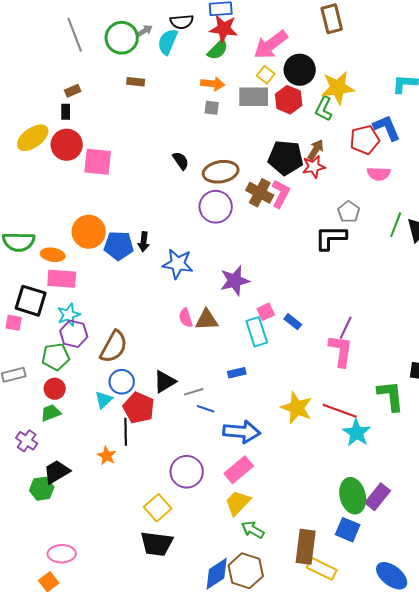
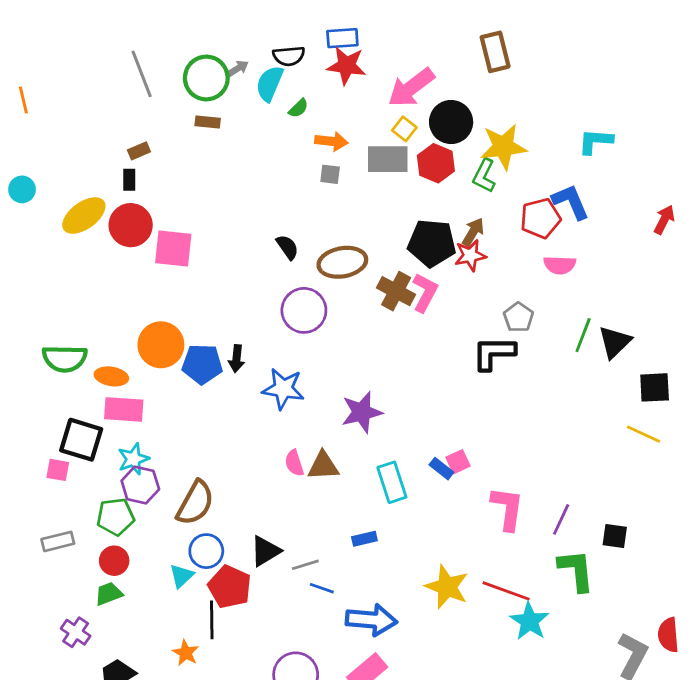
green semicircle: (218, 50) -> (298, 108), moved, size x0.7
brown rectangle: (136, 82) -> (208, 122), moved
purple circle: (216, 207) -> (304, 310), moved
pink square: (266, 312) -> (458, 462), moved
purple line: (346, 328) -> (561, 519), moved

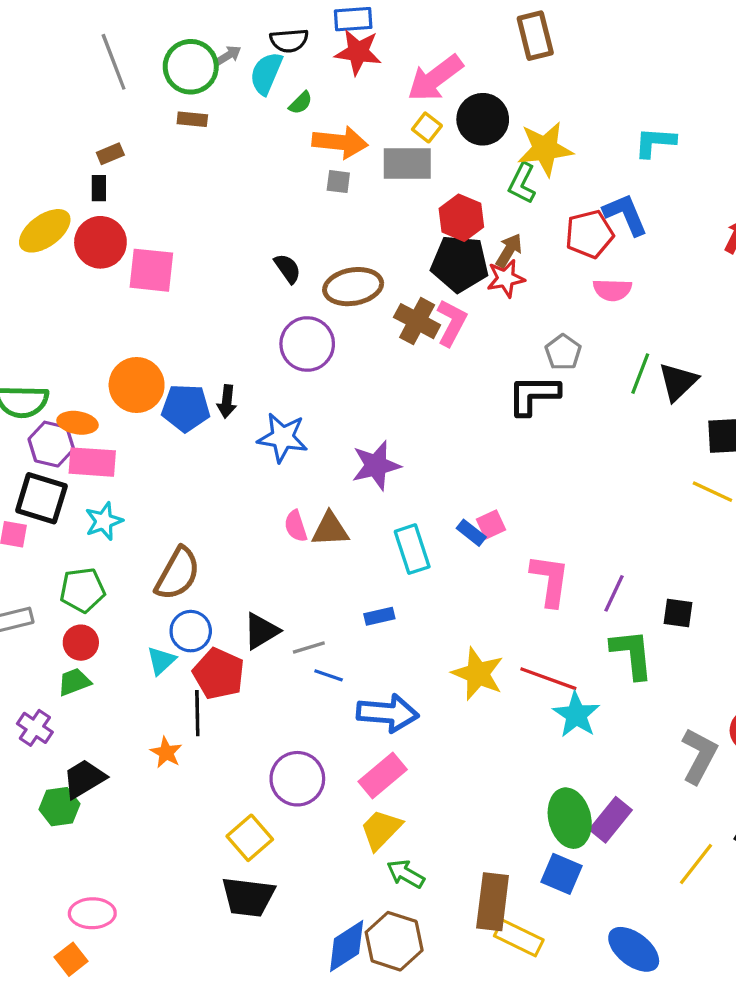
orange arrow: (331, 141) -> (340, 142), size x1.4
red hexagon: (436, 163) -> (461, 218), moved
purple hexagon: (140, 485) -> (51, 444), moved

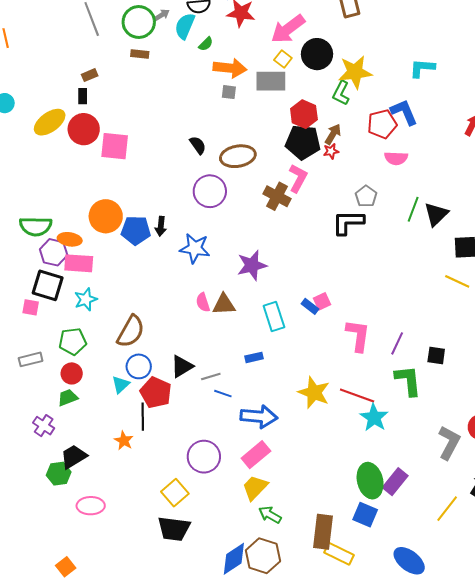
red star: (506, 278) -> (331, 151), size x0.7
brown cross: (417, 321) -> (277, 196), moved
pink ellipse: (92, 913) -> (91, 506), moved

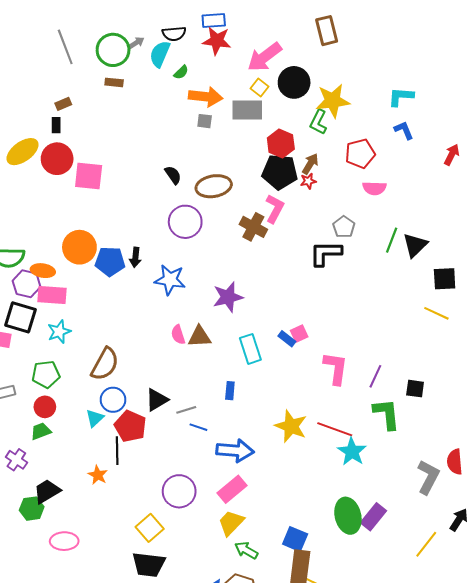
blue L-shape: (404, 112) -> (404, 130), moved, size x0.7
blue rectangle: (254, 357) -> (230, 391), turned -72
blue square: (365, 515) -> (295, 539), moved

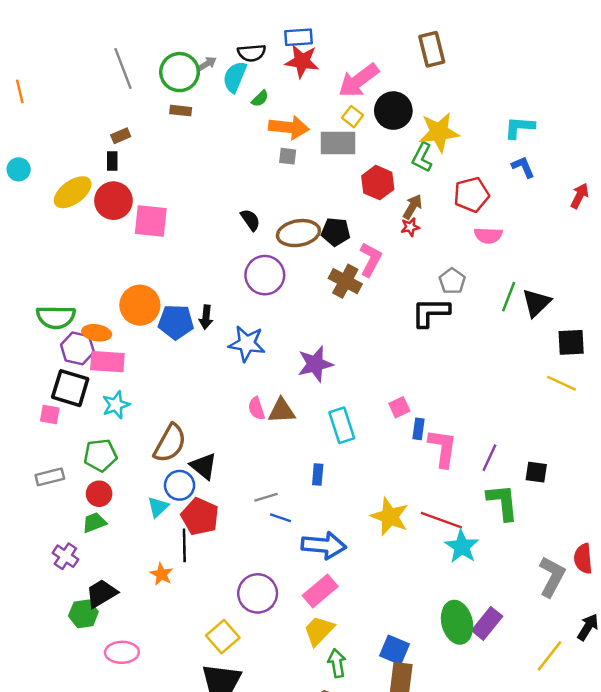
black pentagon: (280, 172) -> (336, 232), moved, size x0.7
blue rectangle: (287, 339) -> (419, 429), moved, turned 60
black triangle: (157, 400) -> (204, 466), moved, turned -50
green arrow: (246, 550) -> (337, 663), turned 50

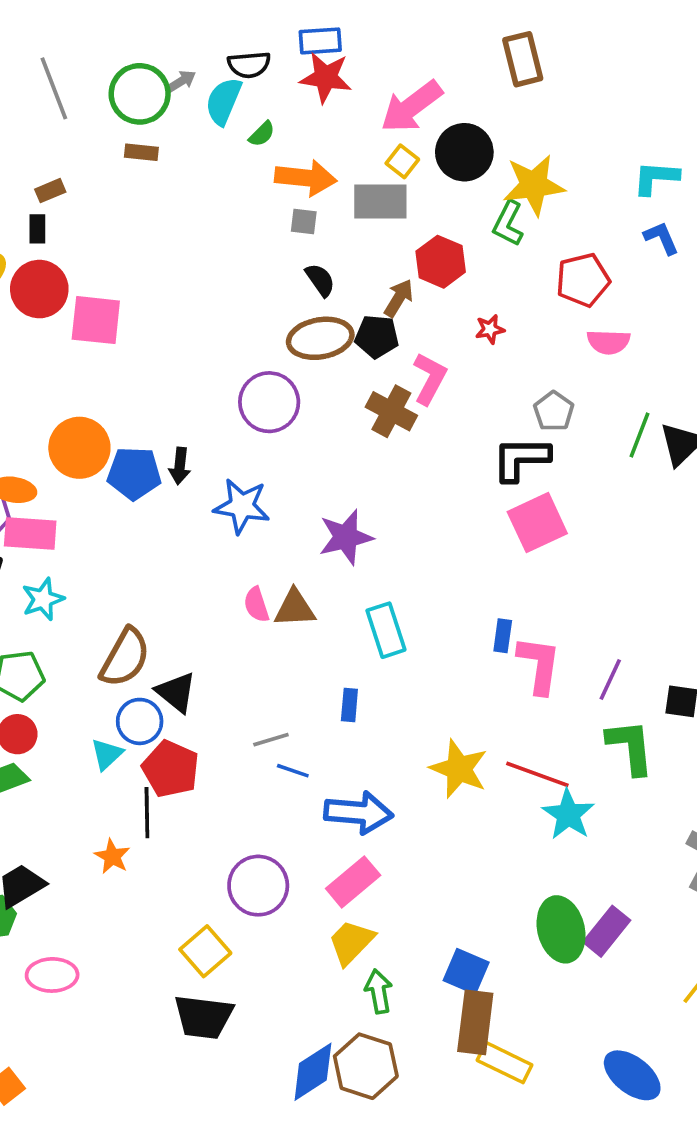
brown arrow: (413, 207) -> (399, 298), moved
black semicircle: (250, 220) -> (320, 280), moved
pink square: (399, 407) -> (537, 523), moved, size x1.8

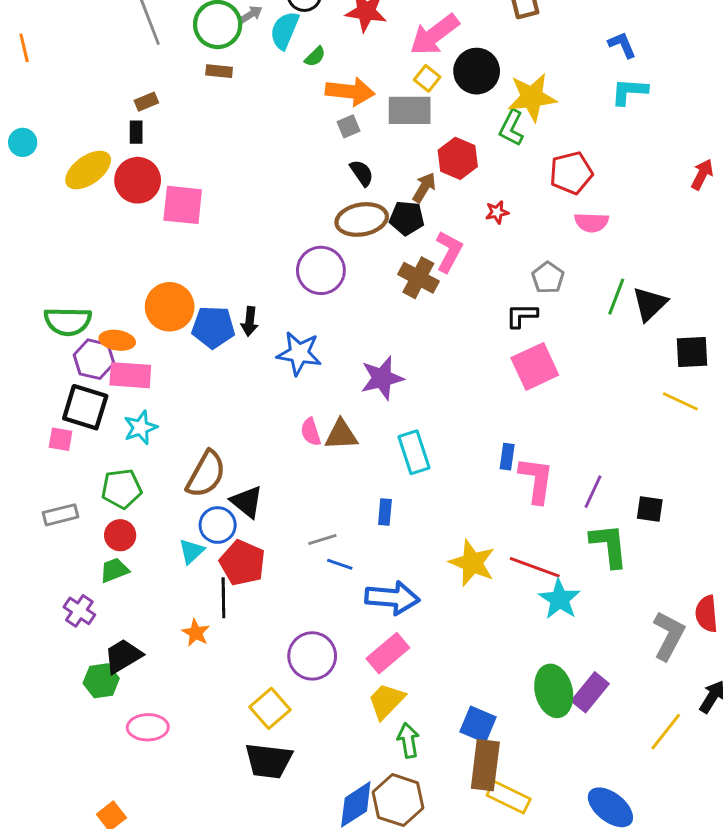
gray square: (304, 222) -> (349, 126), turned -30
blue L-shape: (661, 238) -> (622, 45), moved
black L-shape: (521, 459) -> (522, 316), size x0.7

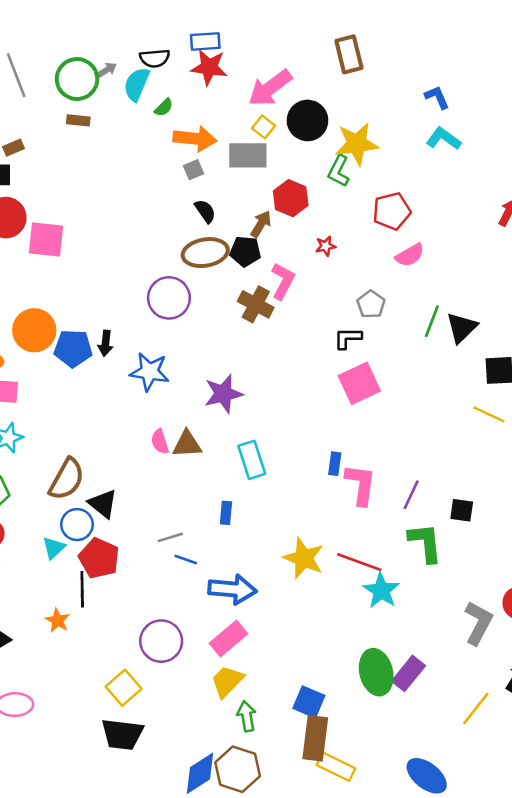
cyan L-shape: (629, 91) -> (444, 139), turned 32
pink semicircle: (592, 222) -> (410, 255), turned -32

